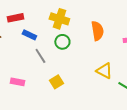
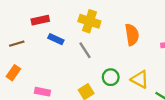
green circle: (62, 42) -> (111, 77), moved
gray line: (40, 56) -> (85, 50), moved

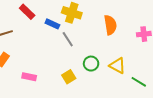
red rectangle: (40, 20) -> (27, 12), turned 56
blue rectangle: (56, 39) -> (52, 24), moved

